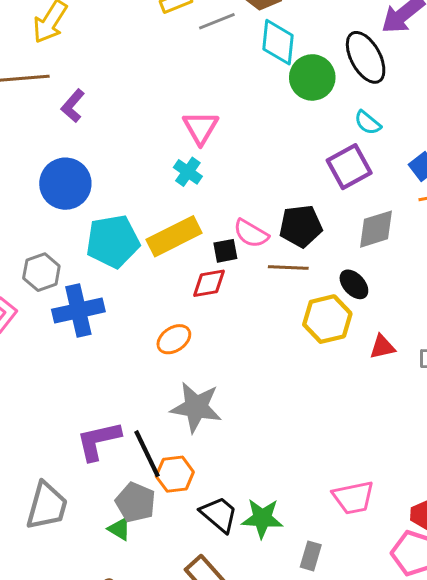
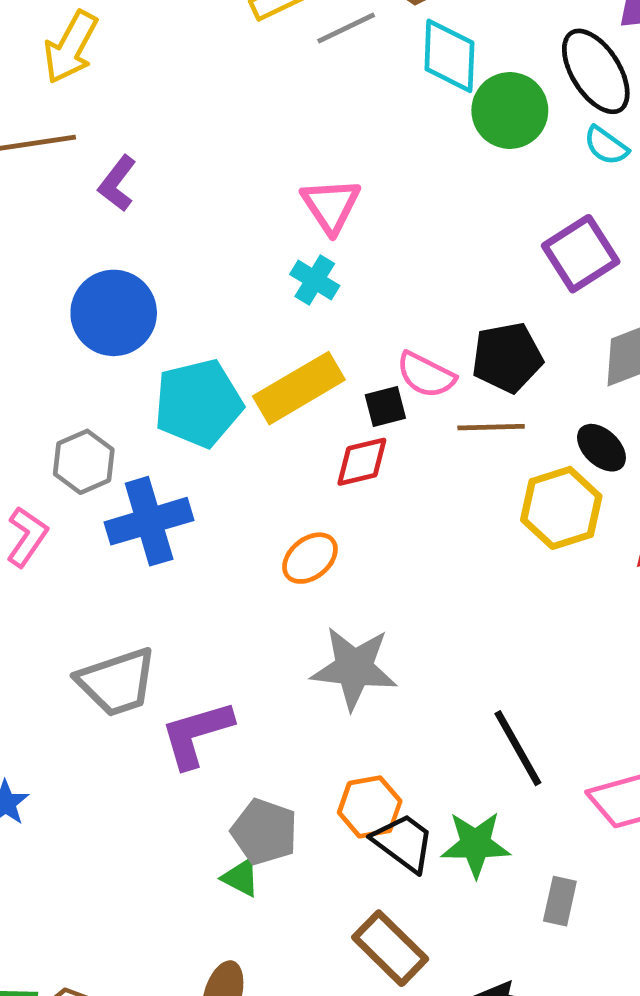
cyan semicircle: (368, 123) -> (606, 146), moved
black line: (147, 454) -> (518, 748), moved
orange hexagon: (175, 474) -> (370, 807), moved
gray trapezoid: (47, 506) -> (117, 682), moved, turned 60

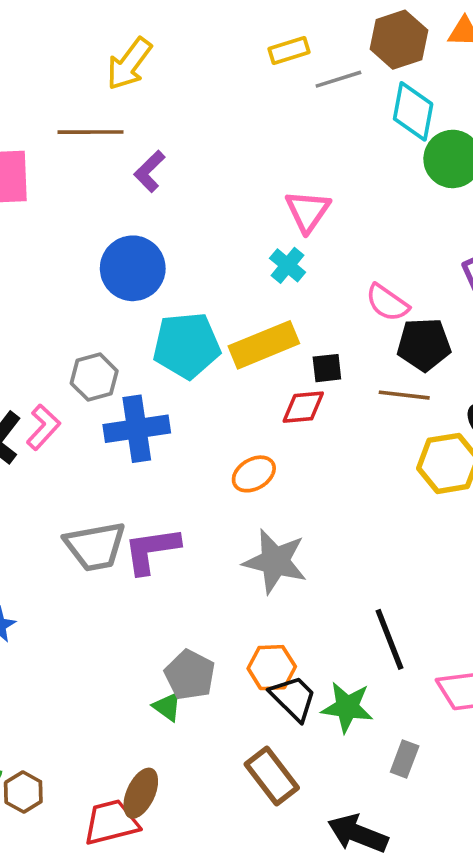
pink semicircle: (426, 375) -> (387, 303), moved
purple L-shape: (196, 734) -> (152, 550), moved

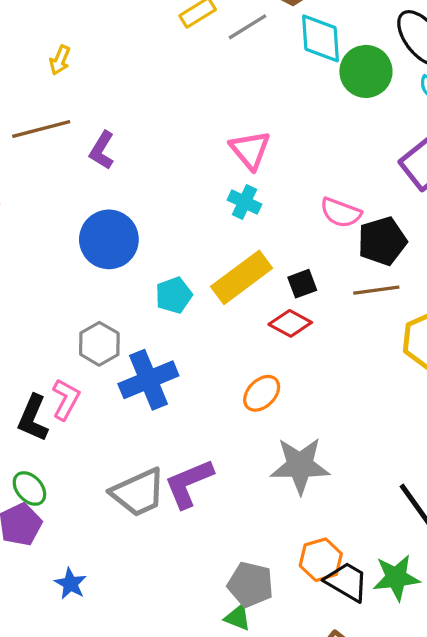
yellow arrow: (129, 64) -> (60, 60), size x0.6
cyan pentagon: (187, 345) -> (174, 295), size x0.6
red diamond: (303, 407) -> (290, 323), turned 48

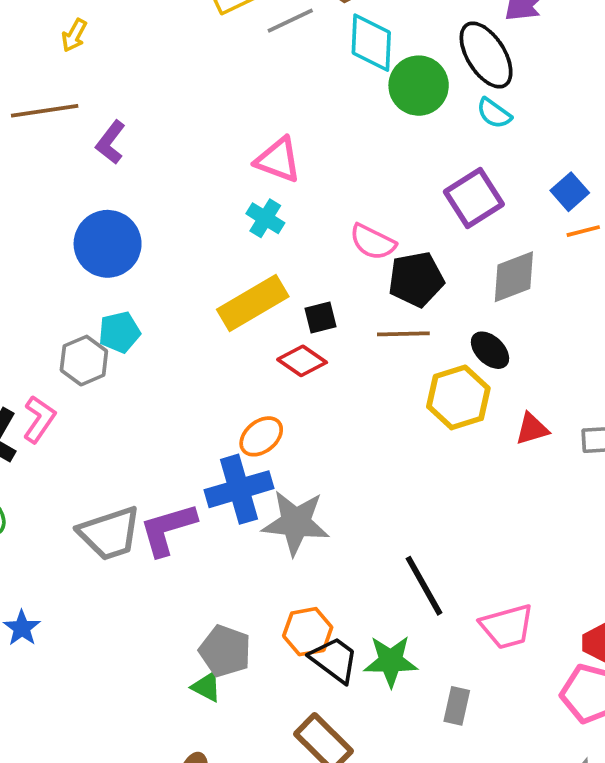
pink triangle: (250, 150) -> (278, 160), turned -36
cyan pentagon: (174, 295) -> (119, 332), moved
blue cross: (148, 380) -> (239, 489), moved

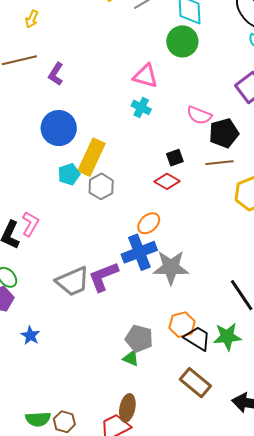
green circle: (419, 86) -> (182, 41), moved
yellow rectangle: (253, 303) -> (91, 157), moved, turned -30
gray hexagon: (84, 361) -> (101, 186), moved

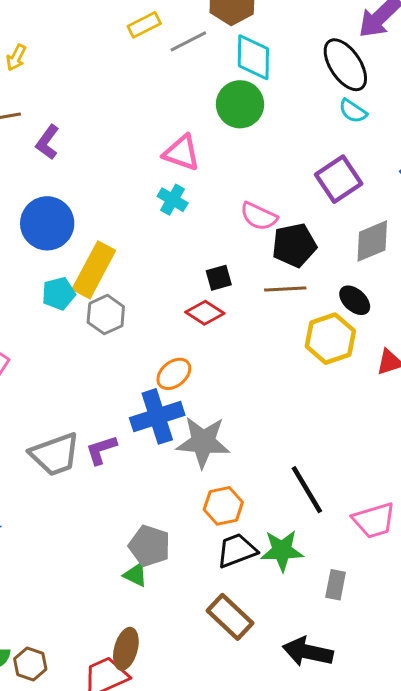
purple L-shape: (103, 277) -> (101, 450), size x0.7
orange hexagon: (182, 325) -> (223, 506), moved
black trapezoid: (197, 338) -> (237, 551), turned -56

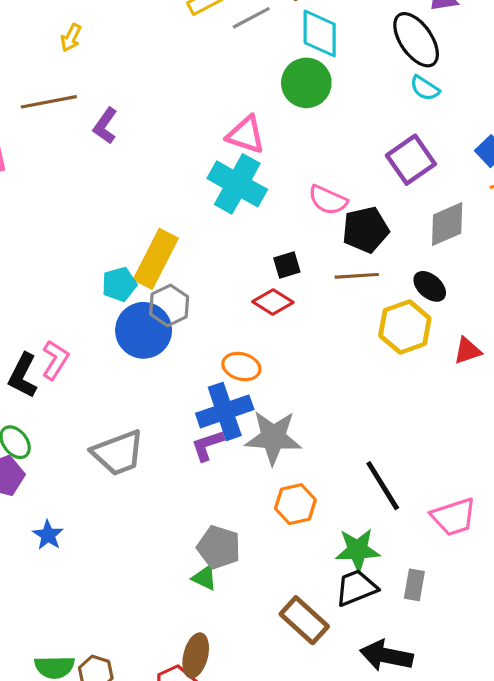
cyan cross: (173, 200) -> (237, 184), size x1.8
blue circle: (47, 223) -> (144, 330), moved
orange ellipse: (174, 374) -> (241, 367), turned 56
purple L-shape: (101, 450) -> (207, 445), moved
black trapezoid: (237, 551) -> (356, 588), moved

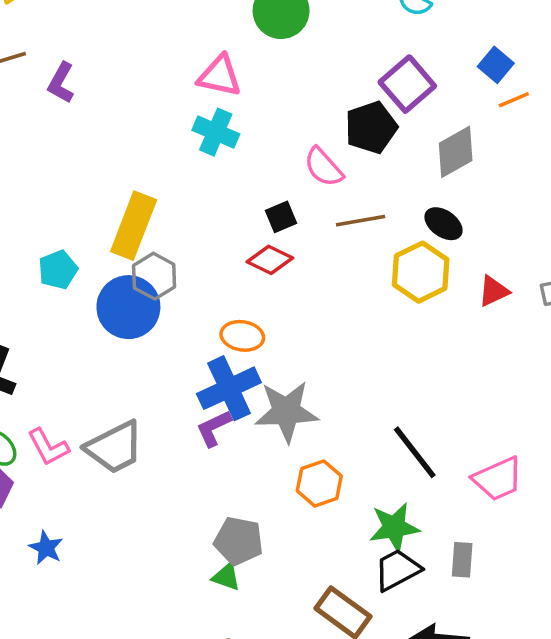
cyan cross: (237, 184) -> (216, 132), size x0.7
pink semicircle: (328, 200) -> (323, 167), moved, turned 30
black pentagon: (365, 230) -> (371, 127), moved
cyan pentagon: (119, 284) -> (58, 270), moved
pink L-shape: (55, 360) -> (48, 447), moved, turned 126

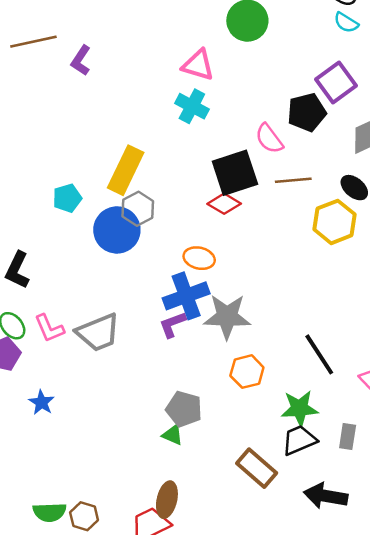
black square: (281, 217) -> (235, 173), size x2.0

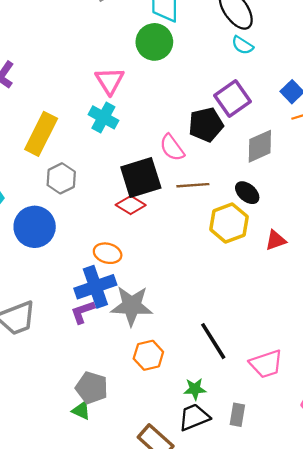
pink triangle: (198, 65) -> (110, 81), turned 40
yellow rectangle: (126, 170) -> (41, 134), moved
gray hexagon: (138, 209) -> (61, 178), moved
green star: (300, 408) -> (195, 389), size x0.7

